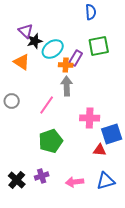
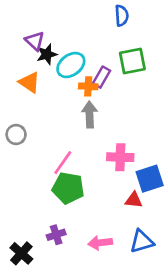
pink line: (47, 105) -> (63, 163), moved
green pentagon: (51, 141) -> (68, 188), turned 30
black cross: (17, 180) -> (21, 253), moved

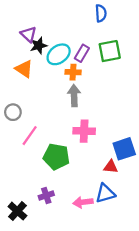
purple rectangle: (102, 77) -> (82, 53), moved
pink cross: (120, 157) -> (84, 131), moved
pink line: (63, 163) -> (30, 136), moved
blue triangle: (142, 241) -> (105, 193), moved

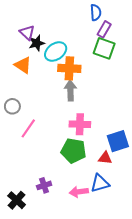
green square: (110, 51) -> (104, 48), turned 30
purple rectangle: (82, 53) -> (104, 29), moved
orange cross: (73, 72) -> (69, 68), size x1.5
green pentagon: (56, 157) -> (74, 151), moved

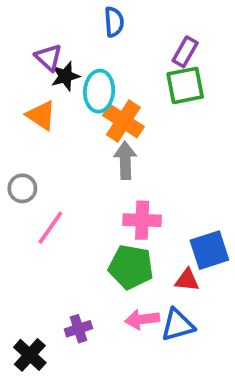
blue semicircle: (96, 12) -> (114, 22), moved
green square: (104, 48) -> (185, 85), turned -30
cyan ellipse: (56, 52) -> (99, 91), turned -50
orange cross: (69, 68) -> (123, 121), turned 30
pink arrow: (79, 192) -> (142, 319), moved

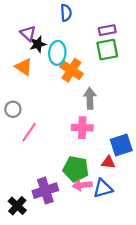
purple rectangle: (185, 52) -> (107, 30), turned 49
gray arrow: (125, 160) -> (90, 98), moved
green pentagon: (131, 267) -> (76, 169), moved
purple cross: (78, 329) -> (45, 191), size x1.6

